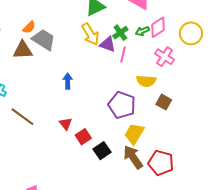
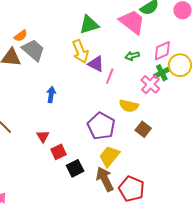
pink diamond: (158, 27) -> (162, 51), moved
green cross: (120, 33) -> (162, 73), moved

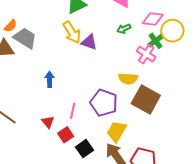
pink diamond: (162, 51) -> (153, 19), turned 40
pink line: (110, 76) -> (73, 111), moved
brown square: (143, 129) -> (146, 99), size x1.8

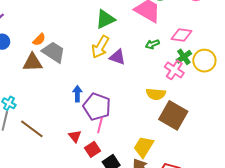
yellow circle: (172, 31) -> (204, 61), moved
yellow arrow: (72, 32) -> (100, 47), turned 60
purple pentagon: (104, 103) -> (97, 107), moved

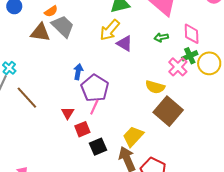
pink diamond: (181, 35) -> (192, 34), turned 70

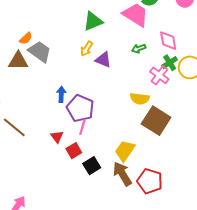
yellow arrow: (110, 30) -> (87, 49), size x0.7

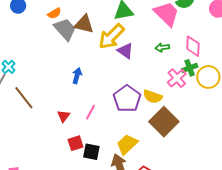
yellow arrow: (87, 49) -> (111, 36), size x1.8
brown triangle: (18, 61) -> (84, 24), moved
purple pentagon: (80, 108) -> (127, 99), moved
red square: (74, 151) -> (76, 143), moved
black square: (92, 166) -> (91, 152), turned 30

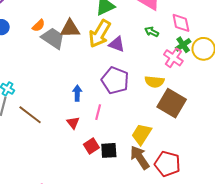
green arrow: (162, 47) -> (152, 32), turned 48
blue arrow: (77, 76) -> (77, 93), moved
purple pentagon: (127, 99) -> (115, 80), moved

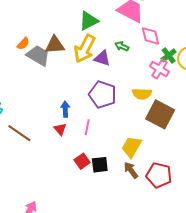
pink diamond: (181, 23) -> (151, 36), moved
green arrow: (152, 32) -> (122, 46), moved
red triangle: (73, 123) -> (60, 129), moved
brown arrow: (140, 157) -> (131, 170), size x0.7

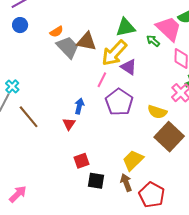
green arrow: (122, 46) -> (153, 41), moved
pink line: (87, 127) -> (102, 80), moved
black square: (100, 165) -> (96, 181), moved

